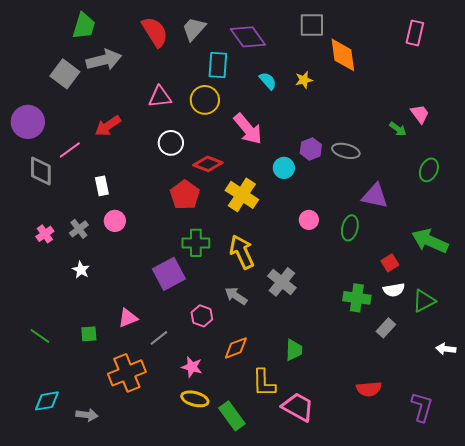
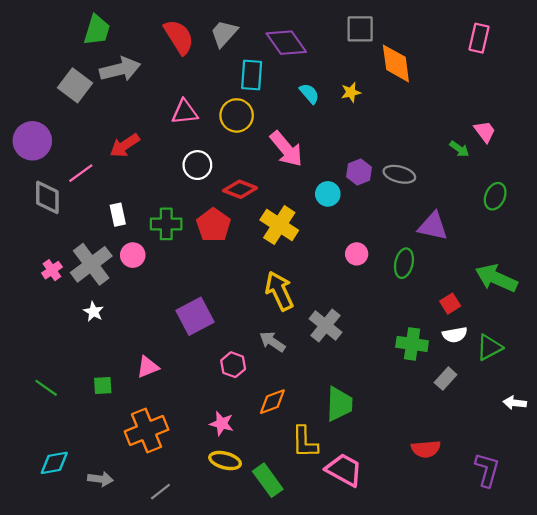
gray cross: (79, 229) -> (91, 264), size x1.8
green cross: (196, 243) -> (166, 224), moved
gray line: (159, 338) -> (160, 492), moved
green trapezoid: (294, 350) -> (339, 404), size x1.4

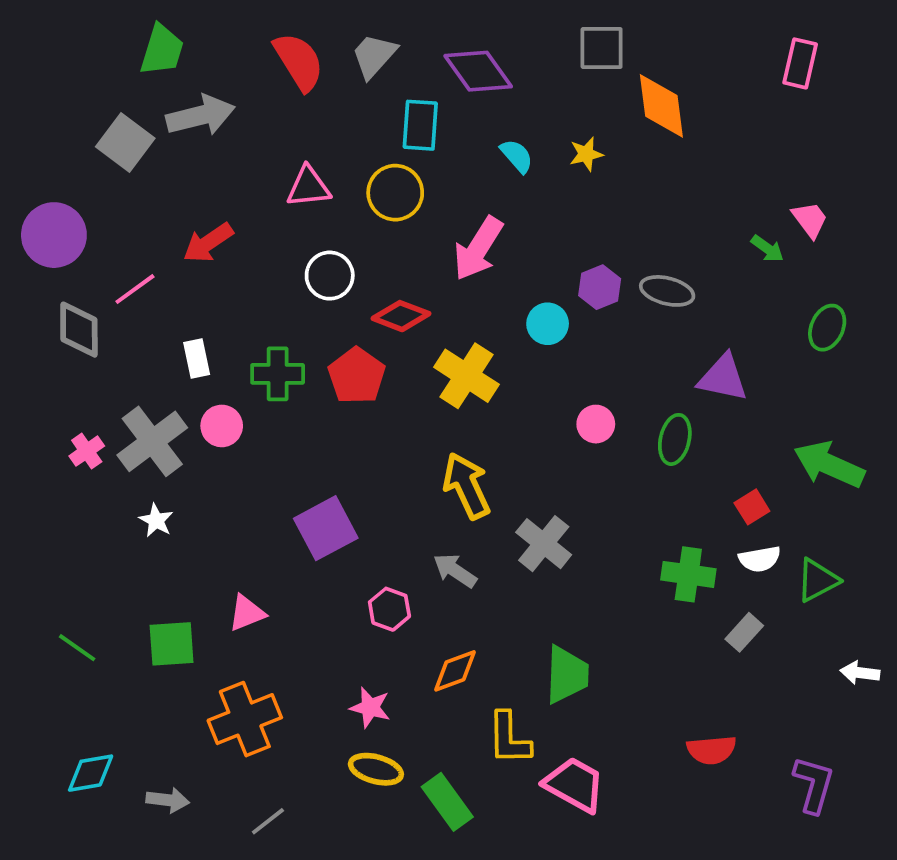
pink arrow: (286, 149) -> (478, 249), turned 72
green square: (103, 386) -> (172, 644), size x1.5

